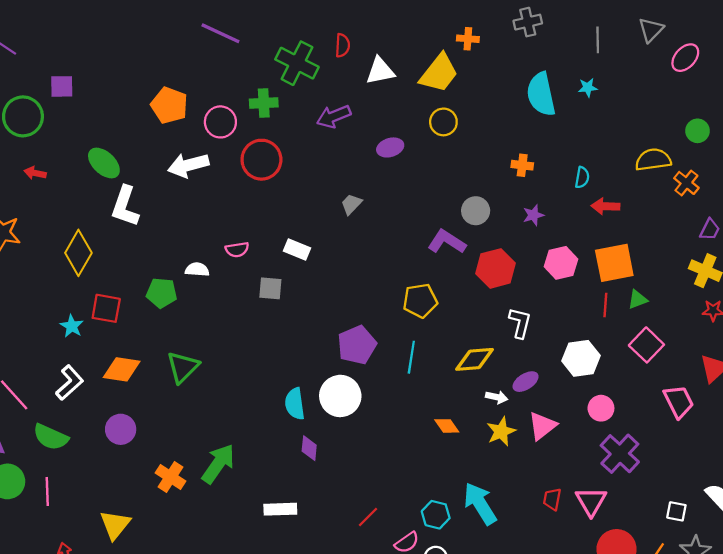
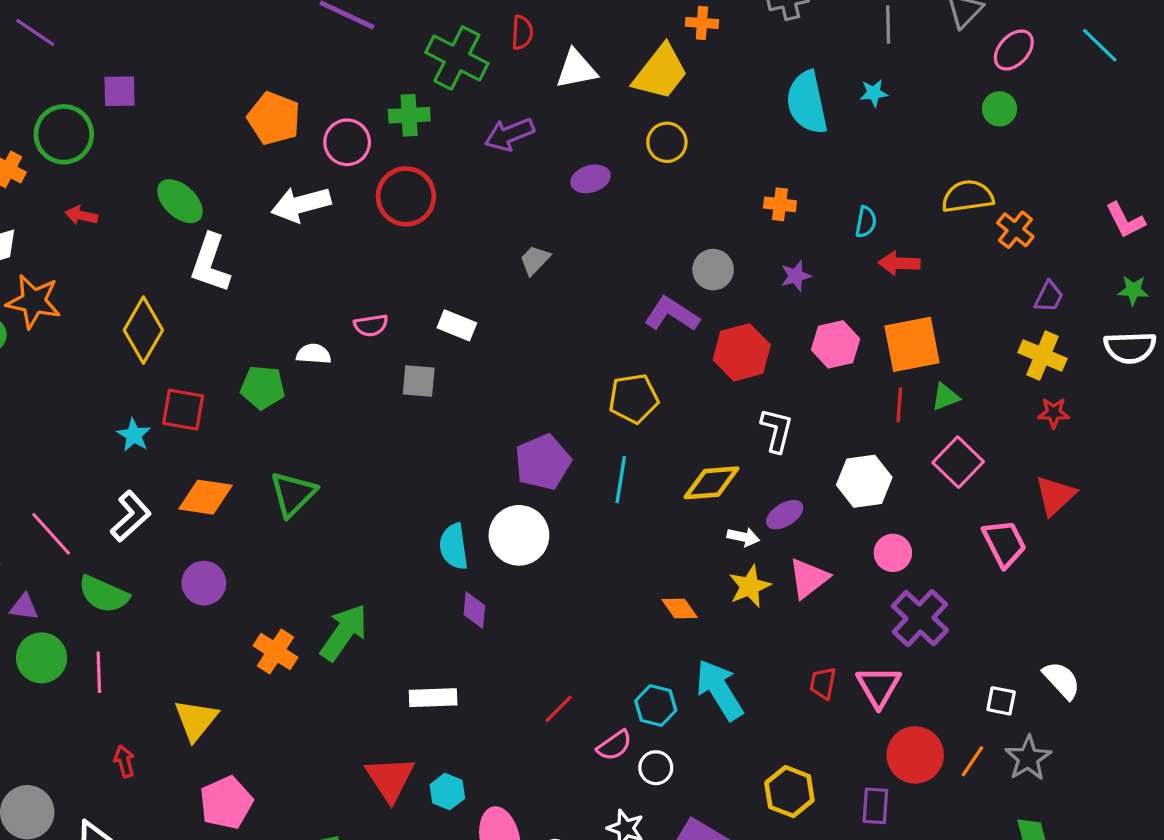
green circle: (698, 131) -> (1000, 109), moved
orange diamond: (447, 426) -> (680, 609), moved

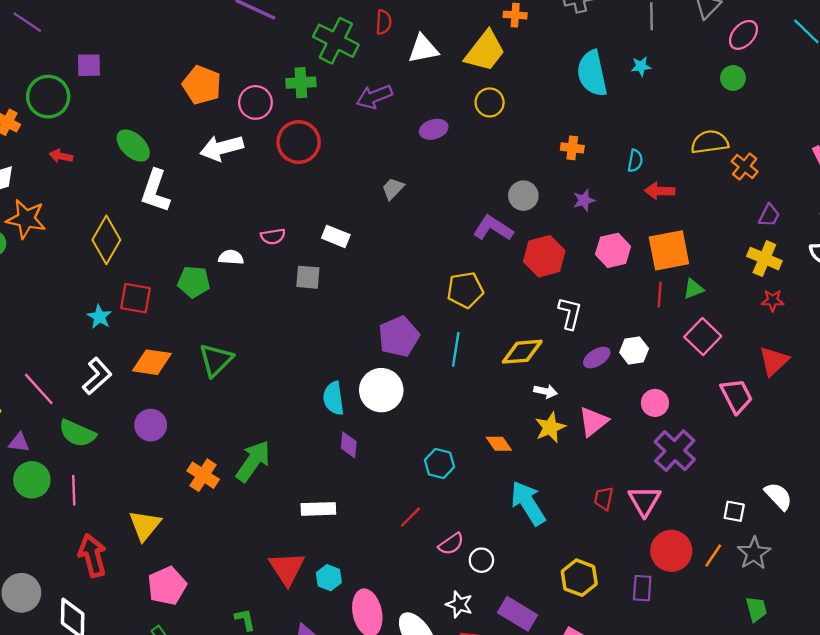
white hexagon: (864, 481) -> (634, 351), size x0.7
purple ellipse: (785, 515) -> (597, 358), moved
cyan hexagon: (656, 706) -> (440, 464), moved
red arrow: (124, 761) -> (92, 556), size x1.8

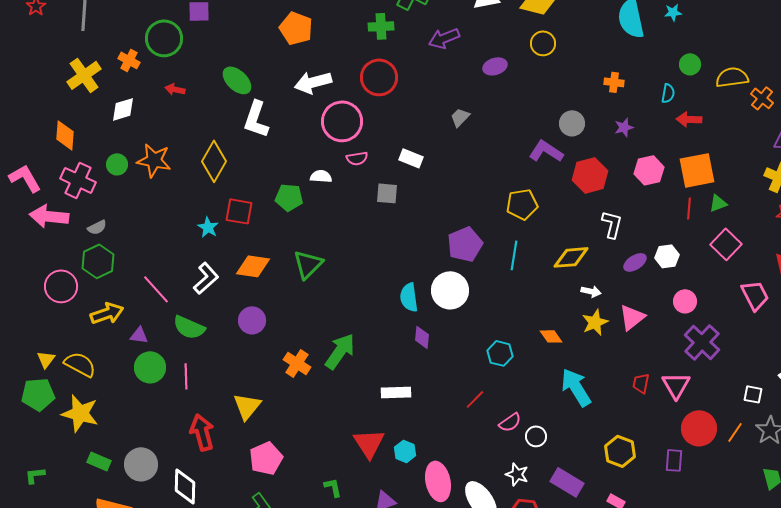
green circle: (733, 78) -> (690, 64), moved
pink circle: (255, 102) -> (342, 121), moved, size x1.4
orange star: (26, 219) -> (154, 160), moved

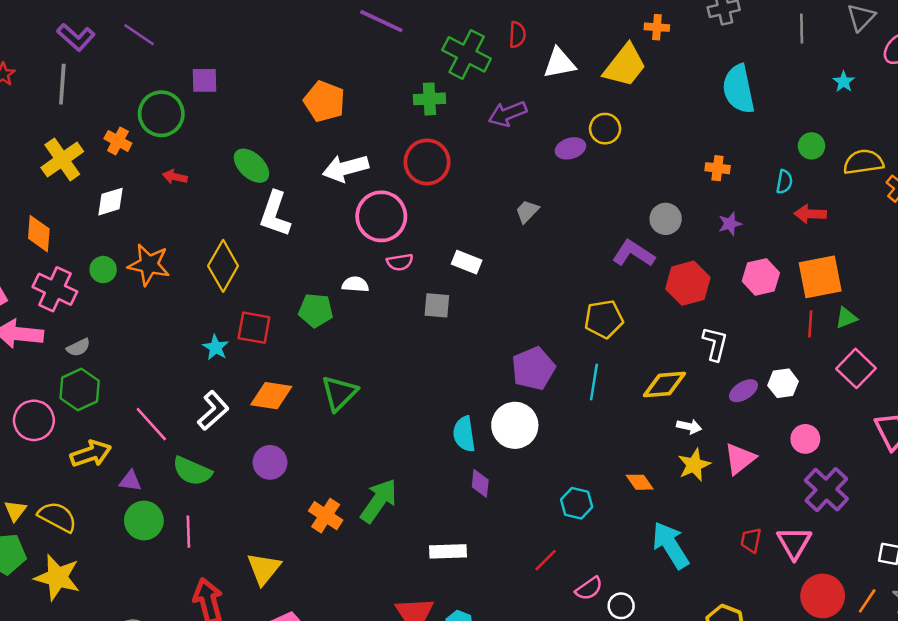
cyan star: (673, 12) -> (844, 82), moved, turned -30
yellow circle: (543, 43) -> (605, 129), moved

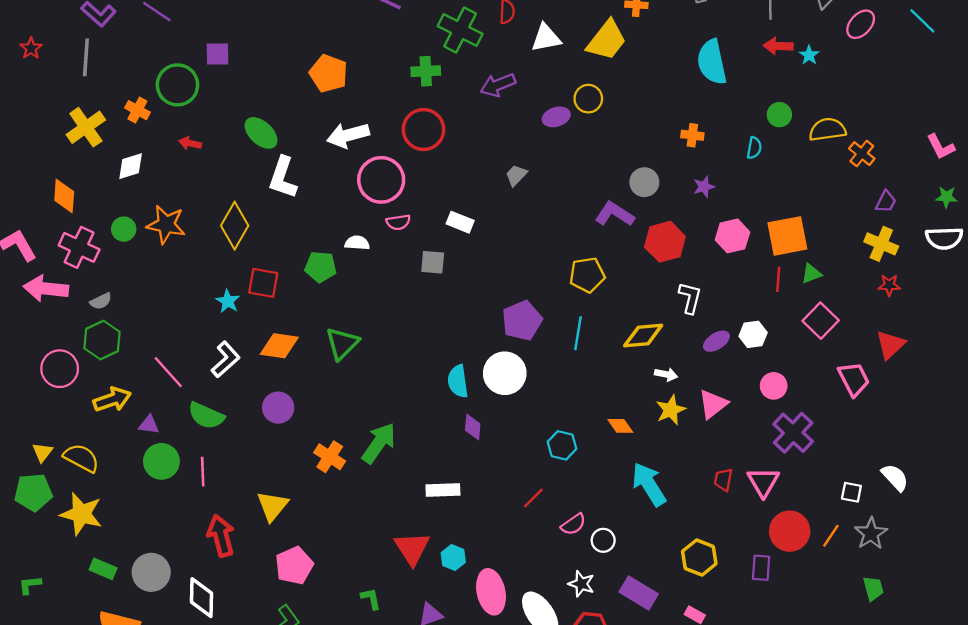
red arrow: (810, 214) -> (778, 46), moved

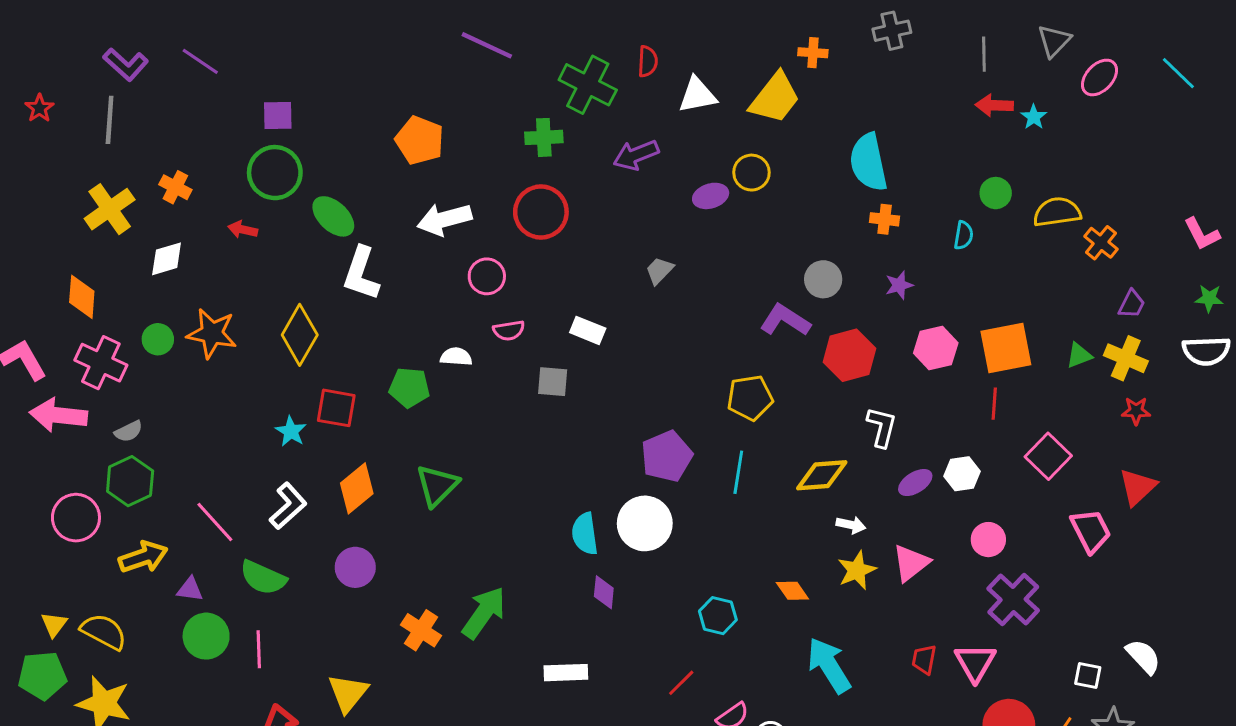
cyan semicircle: (712, 62) -> (868, 162), moved
green circle: (177, 85) -> (275, 173), moved
pink circle: (381, 180) -> (487, 276), size x0.6
green triangle: (811, 274) -> (1079, 355), moved
orange diamond: (279, 346) -> (357, 488), turned -48

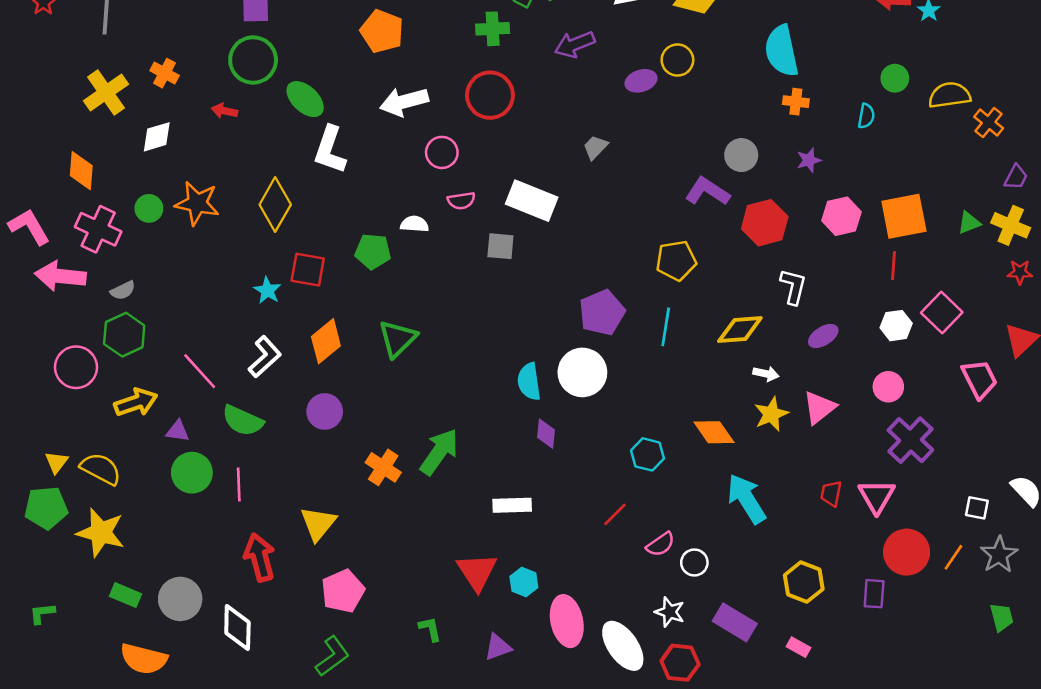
white rectangle: (588, 330) -> (532, 201), size x1.6
white hexagon: (962, 474) -> (896, 326), moved
orange diamond: (792, 591) -> (714, 432), size x1.4

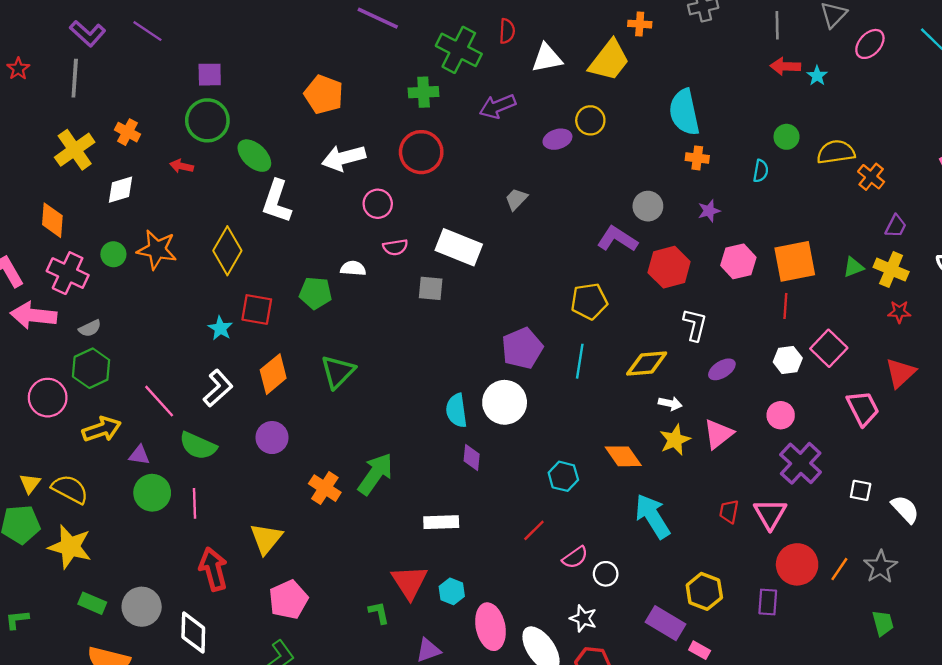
white square: (977, 508) -> (861, 490), moved
purple rectangle: (735, 622) -> (666, 623), moved
green L-shape: (430, 629) -> (379, 613), moved

